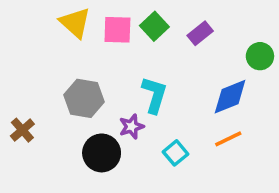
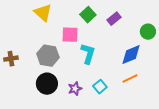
pink square: (117, 30) -> (70, 35), moved
purple star: (131, 127) -> (75, 89), moved
brown cross: (22, 130) -> (11, 59), moved, turned 32
black circle: (102, 153) -> (47, 84), moved

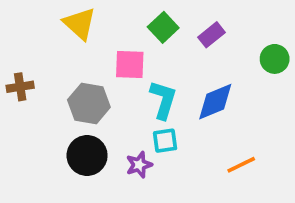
blue diamond: (131, 55) -> (215, 102), moved
brown cross: (11, 59) -> (20, 87), moved
orange line: (130, 79) -> (241, 165), moved
cyan square: (100, 87) -> (165, 141), moved, turned 32

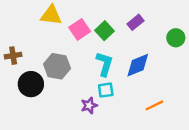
yellow triangle: (80, 24) -> (51, 15), turned -35
green square: (163, 27) -> (105, 31), moved
pink square: (130, 64) -> (80, 29), moved, turned -36
black circle: (87, 155) -> (31, 84), moved

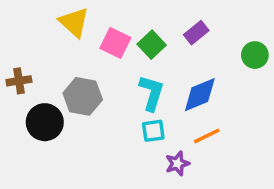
yellow triangle: (51, 15) -> (74, 22), turned 35
pink square: (80, 29) -> (115, 43), turned -30
purple star: (89, 105) -> (177, 164), moved
orange line: (154, 105) -> (207, 136), moved

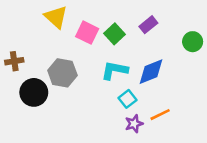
cyan L-shape: (152, 93) -> (114, 70), turned -96
cyan square: (153, 131) -> (128, 99), moved, turned -30
orange line: (207, 136) -> (160, 115), moved

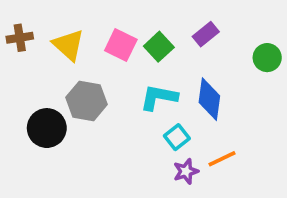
yellow triangle: (56, 17) -> (68, 45), moved
brown cross: (14, 61) -> (20, 38), moved
blue diamond: (151, 72) -> (209, 99), turned -60

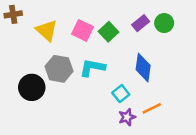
brown cross: (20, 38) -> (13, 14), moved
green circle: (267, 58) -> (164, 23), moved
cyan L-shape: (159, 97) -> (92, 68), moved

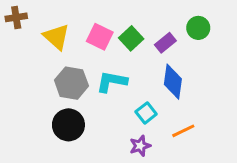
purple rectangle: (141, 23) -> (165, 43), moved
black circle: (32, 87) -> (68, 125), moved
purple star: (127, 117) -> (140, 146), moved

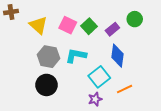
cyan square: (146, 113) -> (99, 77), size x1.5

